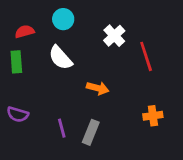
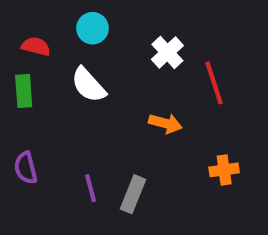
red semicircle: (25, 32) -> (36, 46), turned 30
orange arrow: (98, 88) -> (165, 123), moved
purple semicircle: (18, 114) -> (26, 168), turned 60

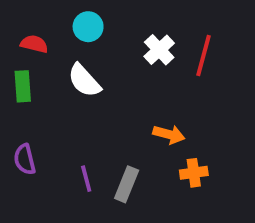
red line: (214, 83) -> (203, 56), moved, turned 33
orange arrow: (165, 123) -> (169, 134), moved
orange cross: (224, 170) -> (194, 173), moved

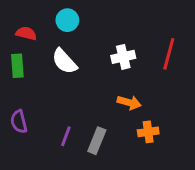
white cross: (159, 50) -> (123, 57), moved, turned 30
red line: (203, 56) -> (169, 54), moved
purple line: (86, 179) -> (66, 136), turned 36

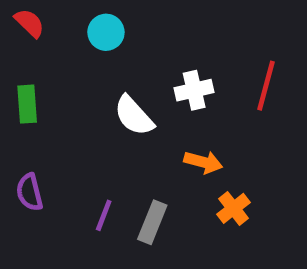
red semicircle: (26, 33) -> (29, 23), moved, turned 30
white semicircle: (64, 61) -> (134, 116), moved
orange cross: (148, 132) -> (233, 208), turned -30

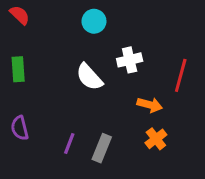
cyan circle: (106, 32) -> (94, 21), moved
red line: (266, 86) -> (181, 75), moved
orange arrow: (203, 162) -> (150, 105), moved

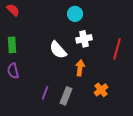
cyan circle: (94, 21) -> (75, 14), moved
orange arrow: (150, 105) -> (80, 68), moved, turned -98
purple semicircle: (20, 128) -> (13, 71), moved

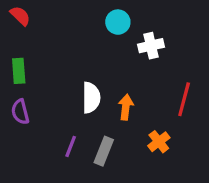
white cross: (84, 39) -> (151, 46), moved
red line: (117, 49) -> (184, 99), moved
white semicircle: (58, 50) -> (91, 98), moved, turned -138

